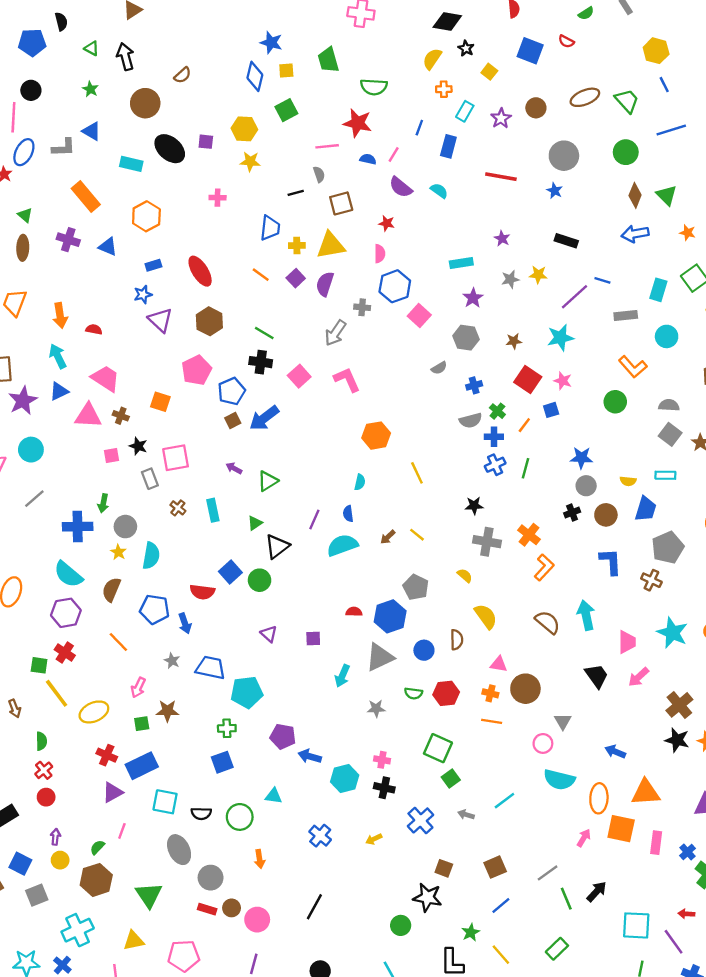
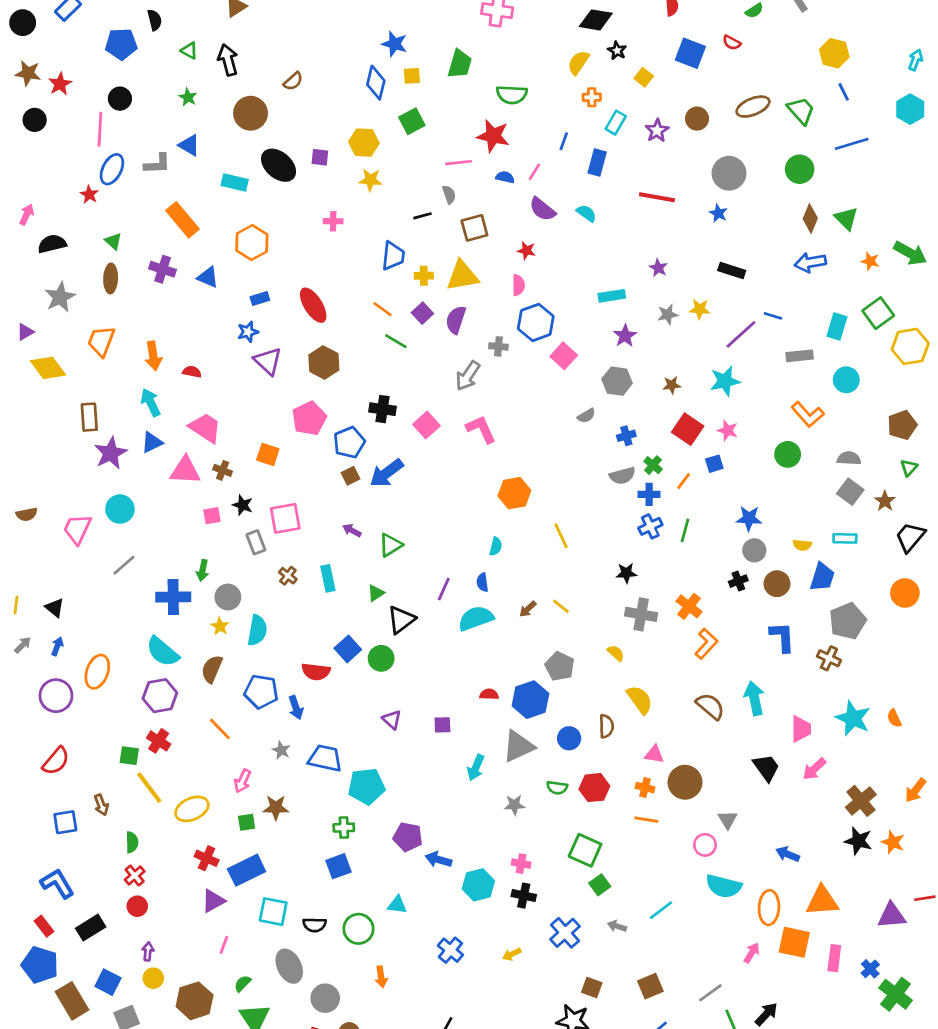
green trapezoid: (328, 60) -> (460, 64), turned -148
green line: (264, 333) -> (396, 341), moved
green semicircle: (97, 847) -> (243, 983), moved

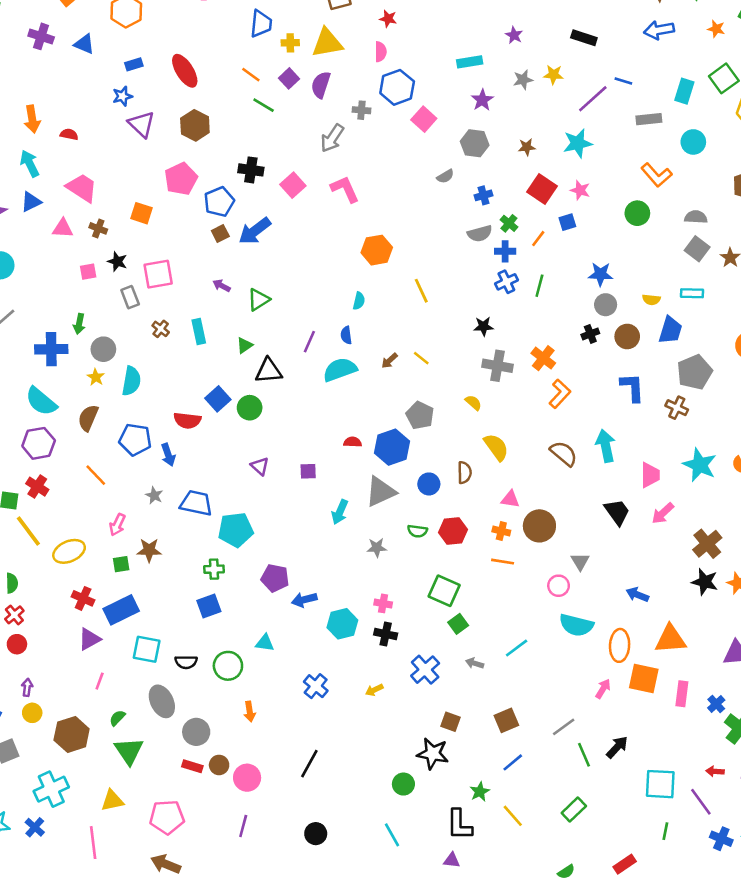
pink triangle: (185, 470) -> (63, 228), size x0.7
black triangle: (401, 620) -> (269, 371), turned 32
blue arrow: (438, 860) -> (304, 600), turned -30

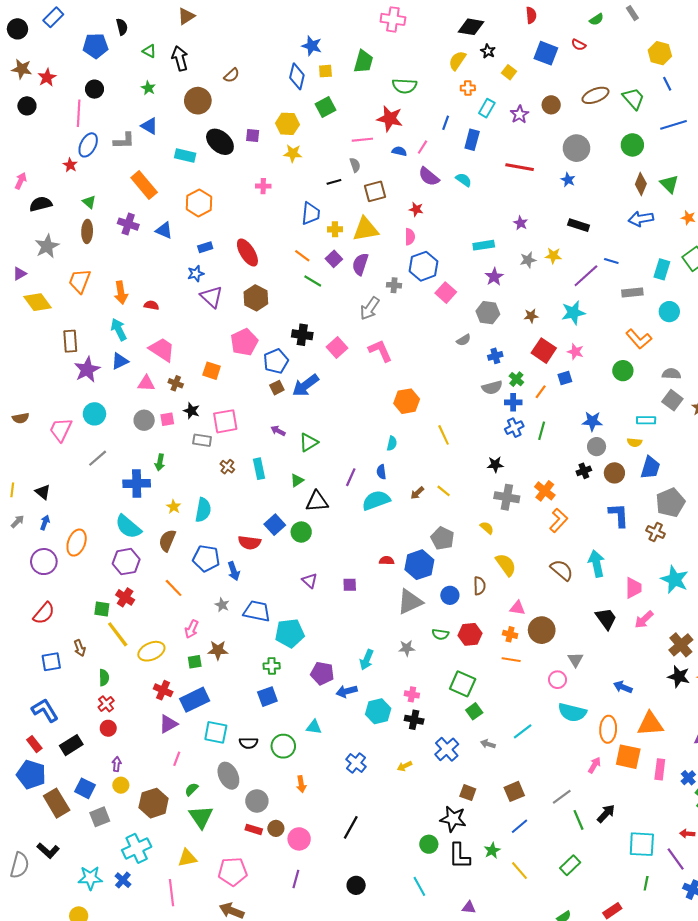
cyan rectangle: (692, 293) -> (646, 420), moved
gray rectangle: (130, 297) -> (202, 440), turned -60
gray circle: (103, 349) -> (144, 420), moved
cyan arrow: (340, 512) -> (367, 660), moved
black L-shape: (459, 825) -> (459, 856), moved

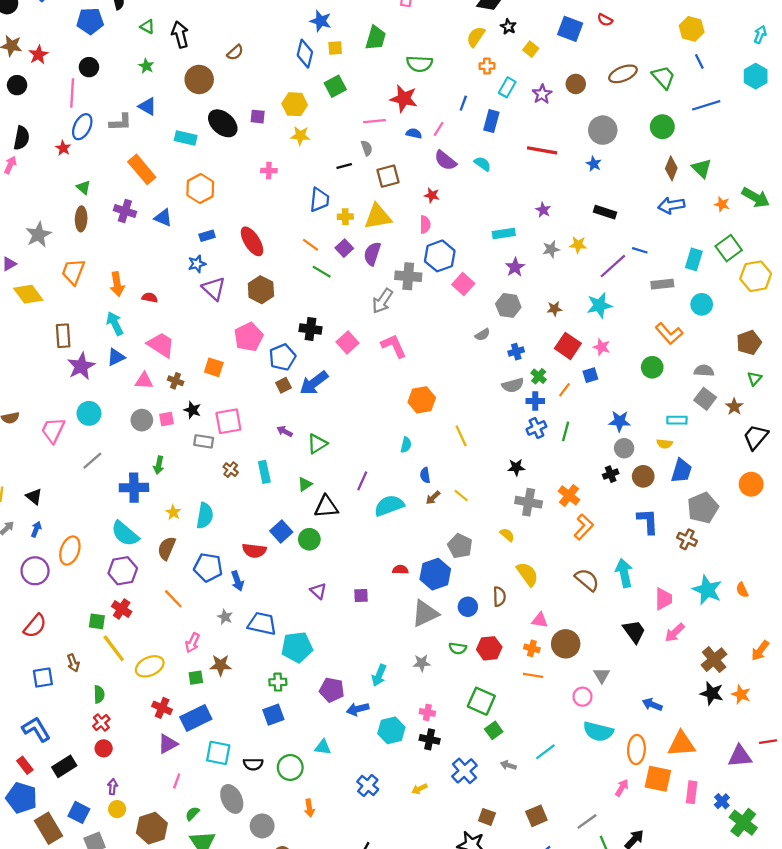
black semicircle: (41, 204) -> (22, 138), moved, turned 115
gray cross: (394, 285) -> (408, 276), size x1.6
blue semicircle: (381, 472) -> (425, 475), moved

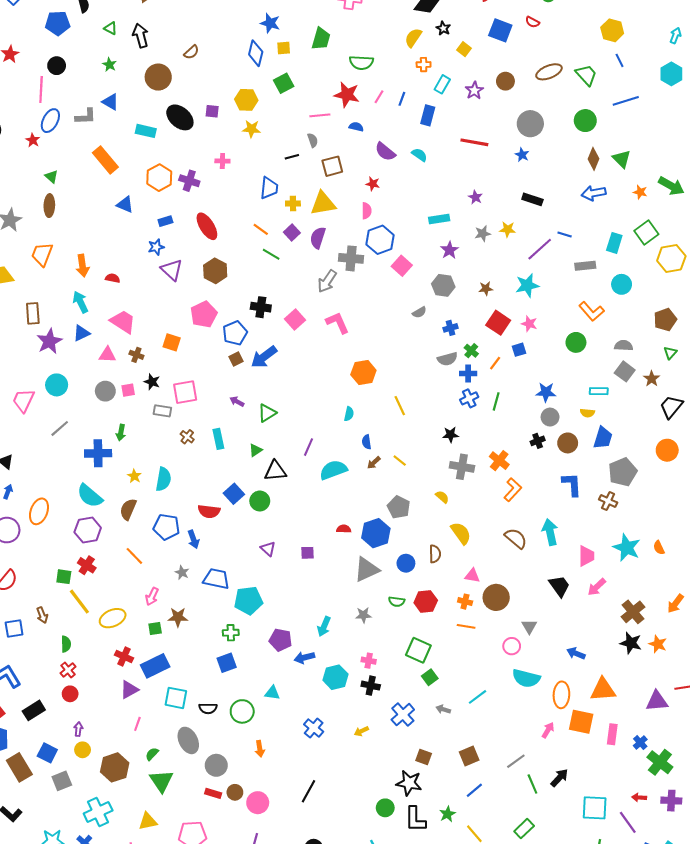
pink line: (439, 129) -> (379, 97), moved
purple cross: (125, 211) -> (189, 181), moved

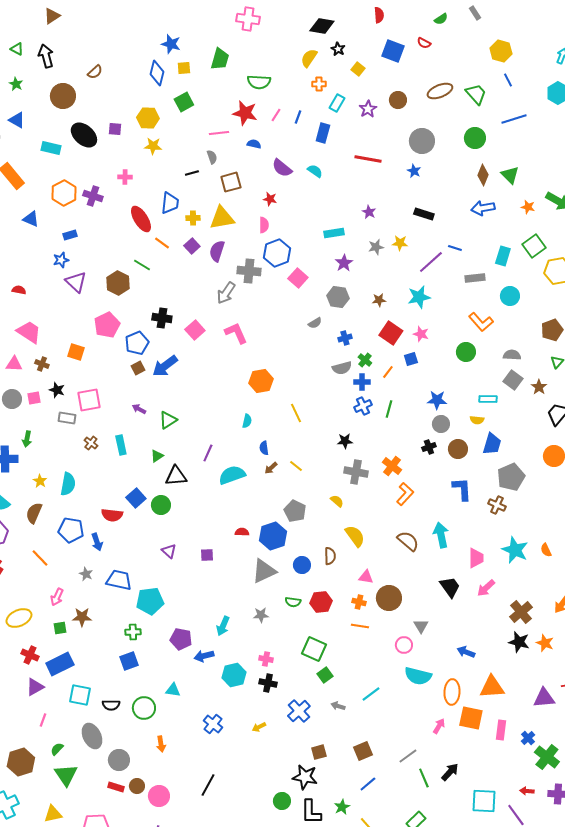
red ellipse: (207, 226) -> (141, 219), moved
green line: (271, 254) -> (142, 265), moved
brown square: (424, 757) -> (319, 752), turned -35

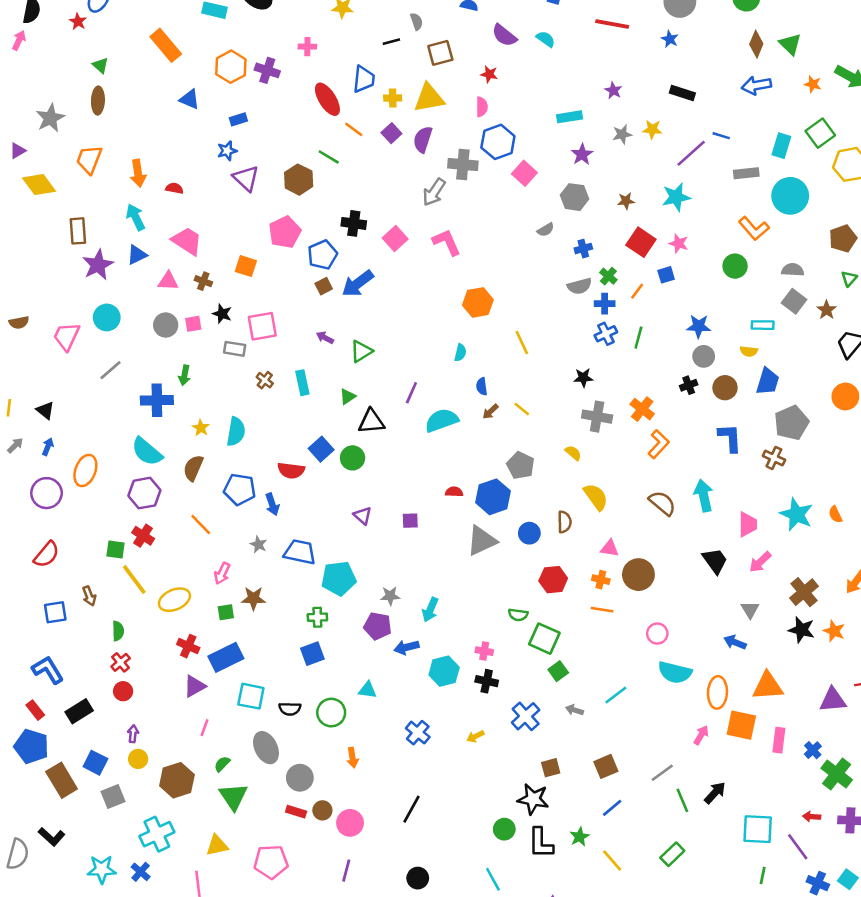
cyan circle: (510, 296) -> (790, 196), size x1.5
green semicircle: (293, 602) -> (518, 615), moved
gray star: (261, 615) -> (390, 596), moved
gray triangle: (421, 626) -> (750, 610), moved

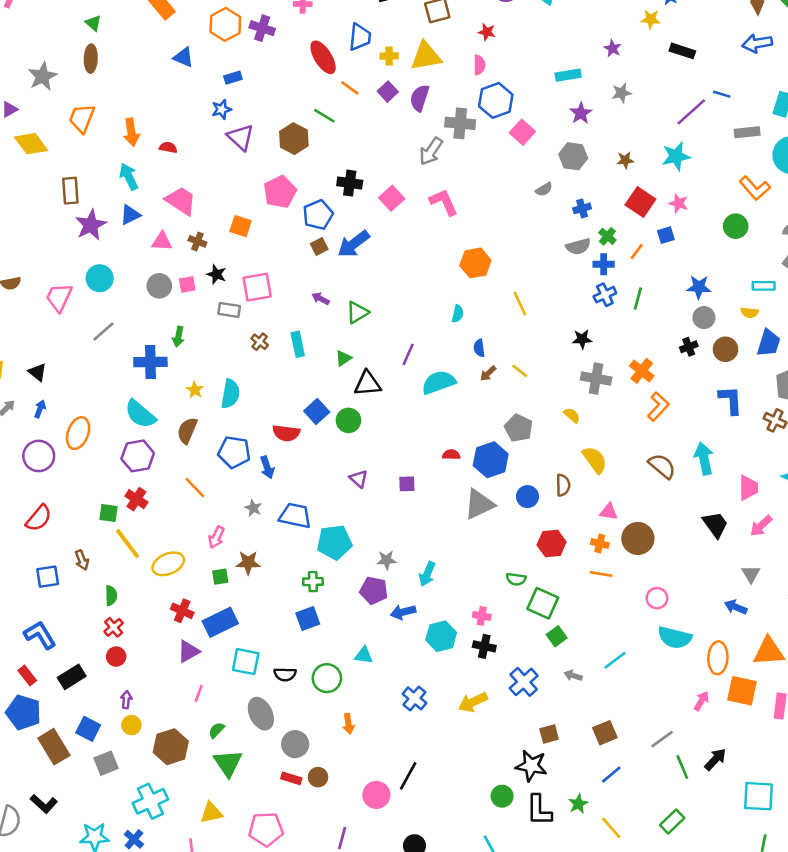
yellow star: (652, 129) -> (651, 19), moved
yellow arrow: (475, 736) -> (473, 702), size x1.6
pink circle: (350, 823) -> (376, 795), moved

